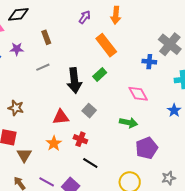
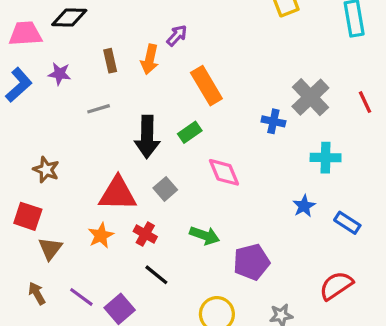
orange arrow: (116, 15) -> (150, 59), moved
pink diamond: (138, 94) -> (224, 172), moved
red triangle: (61, 117) -> (118, 194), size x1.4
green arrow: (128, 123) -> (205, 235), moved

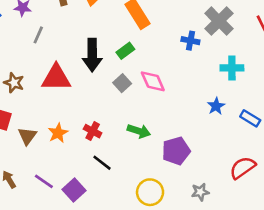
gray line: (99, 109) -> (38, 35), moved, turned -48
gray square: (165, 189) -> (122, 83), moved
red triangle: (118, 194) -> (56, 78), moved
brown triangle: (50, 249) -> (27, 136), moved

